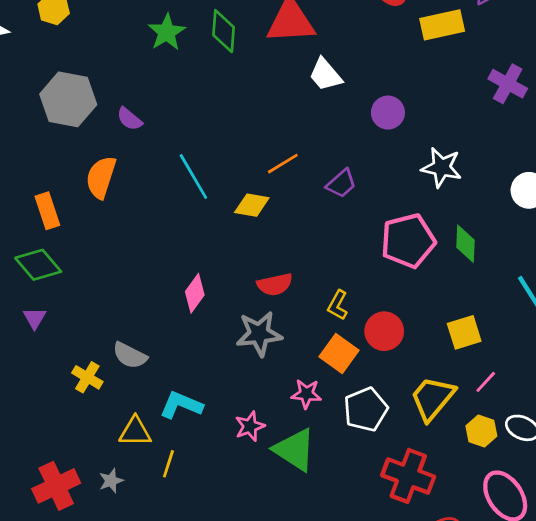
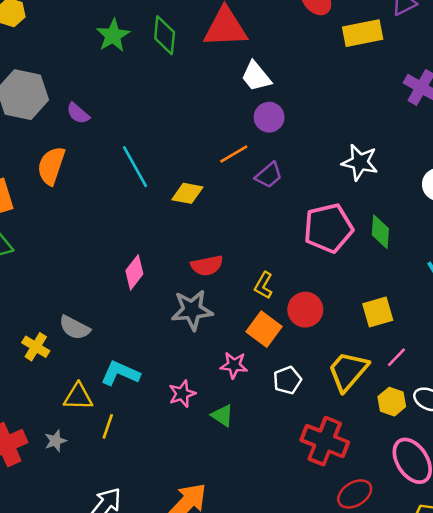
purple circle: (388, 113) -> (269, 117), moved
orange line: (283, 164) -> (234, 154), moved
white pentagon: (366, 409) -> (287, 380), size x0.7
green triangle: (295, 450) -> (222, 416), size x0.6

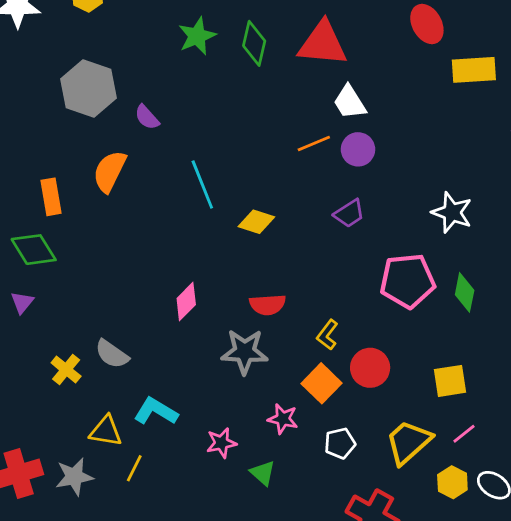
orange line: (234, 154) -> (314, 144), moved
gray star: (55, 441) -> (74, 477), size x1.5

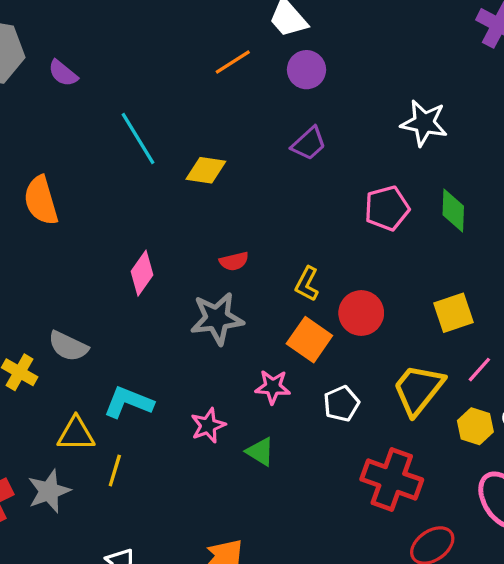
orange line: (314, 144) -> (233, 62), moved
orange semicircle: (110, 171) -> (41, 201), moved, turned -33
pink pentagon: (407, 281) -> (387, 208), size x0.7
red semicircle: (268, 305) -> (234, 261), size x0.7

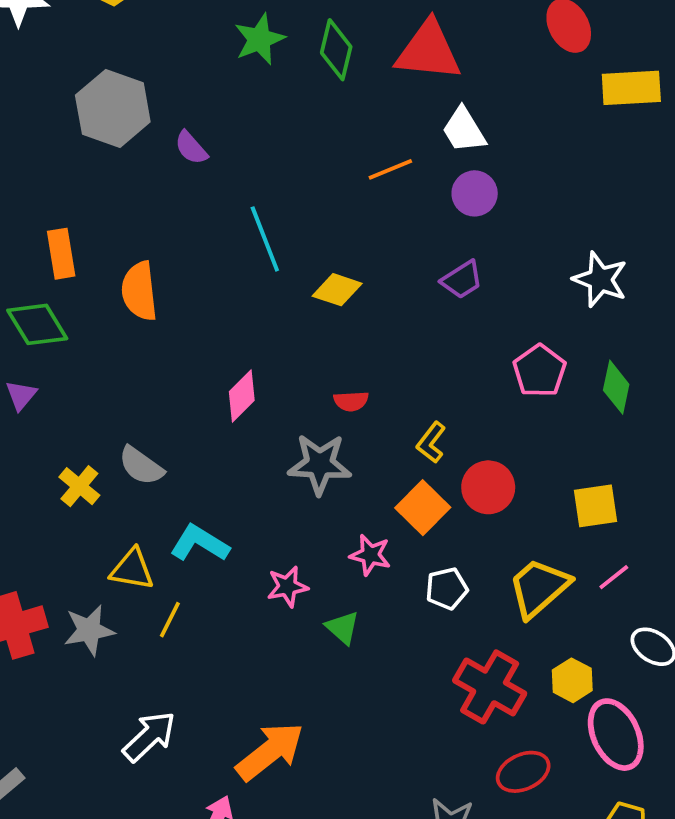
pink pentagon: (387, 208) -> (540, 371), turned -30
yellow hexagon: (475, 426) -> (572, 680), moved

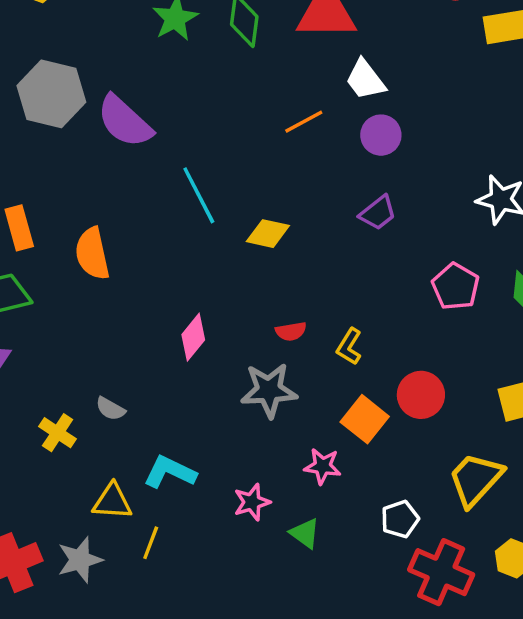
purple semicircle: (191, 148) -> (125, 121), size x1.8
yellow L-shape: (431, 442) -> (349, 347), moved
gray semicircle: (141, 466) -> (110, 409), size x0.7
white pentagon: (447, 589) -> (400, 519), moved

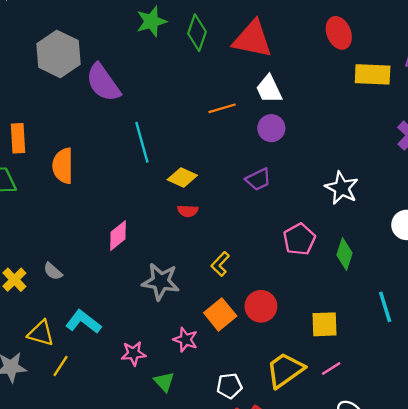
red semicircle: (291, 331) -> (188, 211), moved

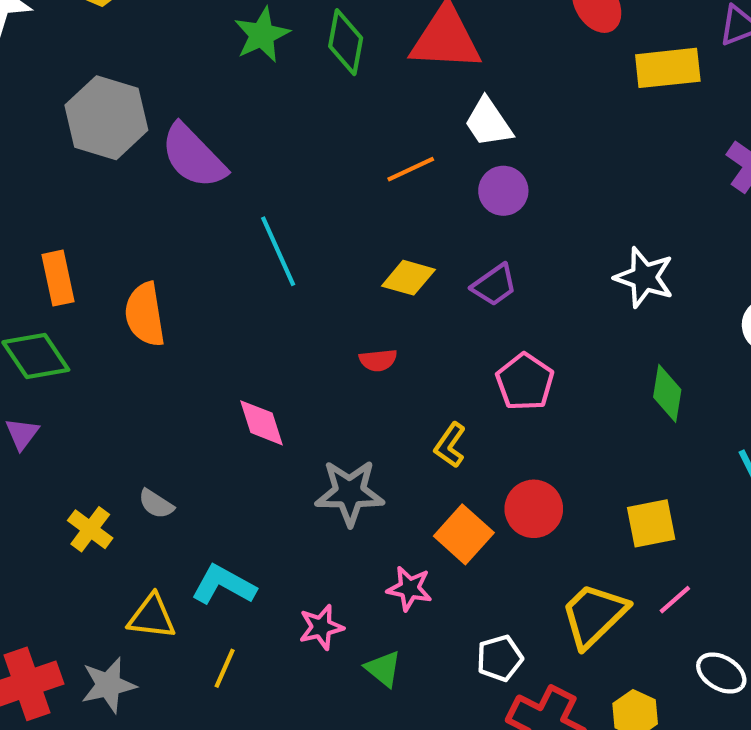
yellow diamond: (182, 177) -> (408, 278), moved
pink diamond: (118, 236) -> (262, 423), turned -60
pink pentagon: (299, 239) -> (525, 382), moved
yellow line: (61, 366) -> (225, 668), moved

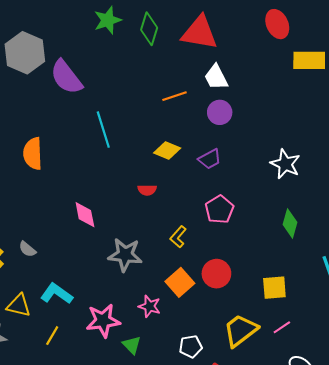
pink star: (321, 627) -> (103, 321), size x1.5

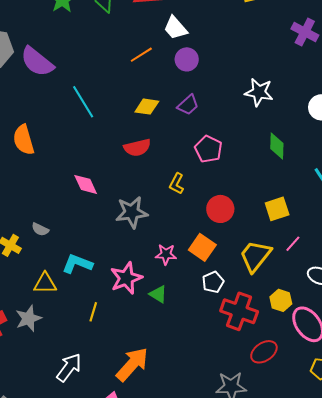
red semicircle: (147, 190) -> (137, 148), size x1.5
orange square: (180, 282) -> (202, 247), moved
yellow line: (52, 336) -> (93, 312), moved

